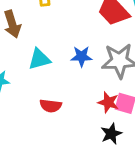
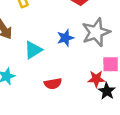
red star: (108, 102) -> (96, 79), moved

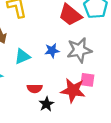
red star: (96, 79) -> (73, 90), size x1.6
black star: (107, 91) -> (46, 104), moved

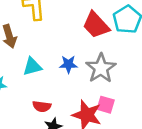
gray star: (79, 50) -> (101, 68), turned -30

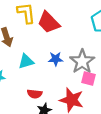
red trapezoid: (96, 25) -> (49, 22), moved
pink square: (106, 105) -> (88, 78), moved

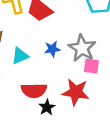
red semicircle: (35, 94) -> (34, 90), size x1.5

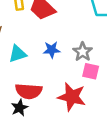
gray star: (82, 48) -> (83, 52), size x0.7
black star: (47, 107) -> (20, 108), moved

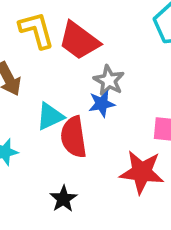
gray star: (83, 52) -> (109, 80), moved
red semicircle: (29, 91) -> (74, 137), moved, turned 85

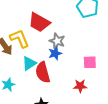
yellow L-shape: (37, 30) -> (19, 39), moved
red star: (142, 172) -> (80, 86), size x0.6

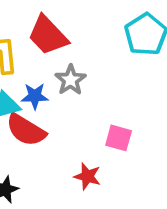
blue star: (55, 53) -> (35, 96), moved
red semicircle: (43, 72) -> (26, 130), turned -60

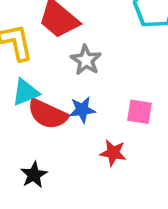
blue star: (35, 96) -> (82, 110), moved

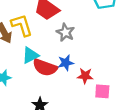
pink square: (139, 112) -> (102, 91), moved
red star: (113, 153) -> (85, 76), moved

